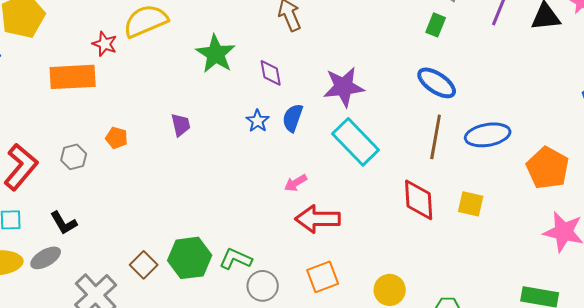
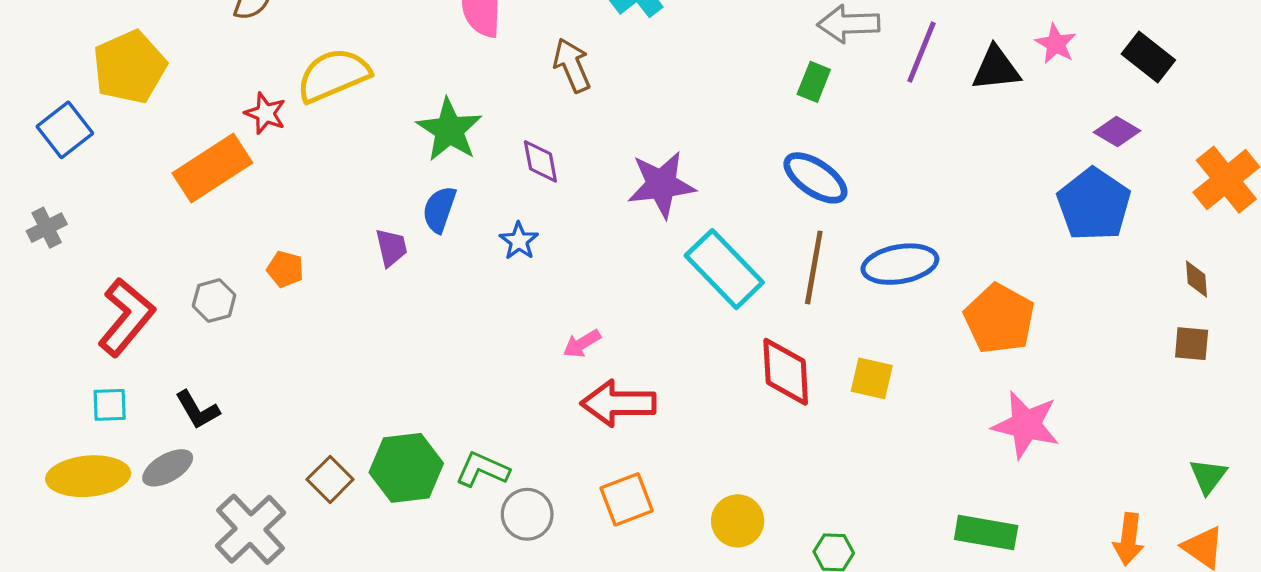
orange rectangle: (73, 77) -> (212, 168), turned -30
blue semicircle: (293, 118) -> (439, 209), moved
cyan rectangle: (356, 142) -> (724, 269), moved

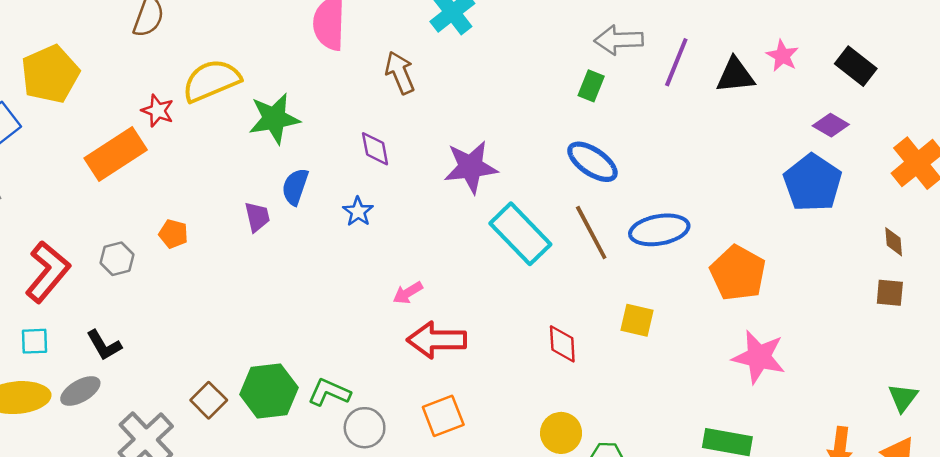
green star: (449, 130) -> (274, 119), moved, turned 30
brown line: (814, 267) -> (591, 233), turned -38
red diamond: (786, 372) -> (562, 344), moved, size x0.7
yellow circle: (738, 521) -> (561, 433), moved

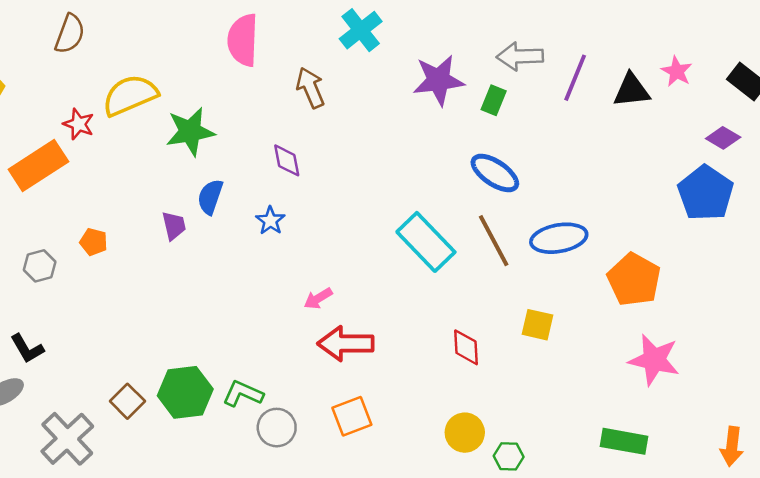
purple star: (471, 167) -> (438, 80), moved

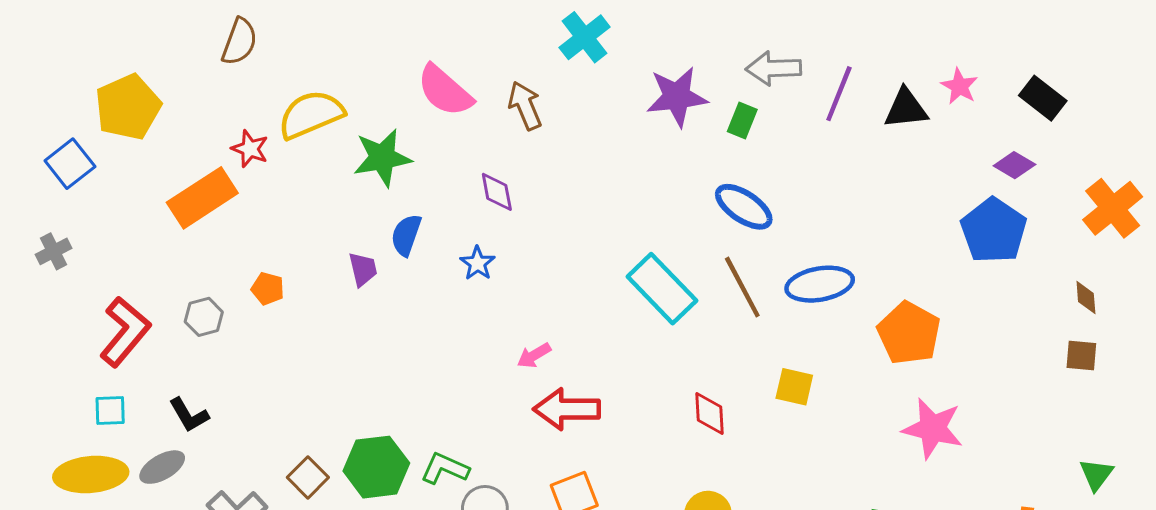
pink semicircle: (243, 40) -> (445, 91), moved, turned -51

